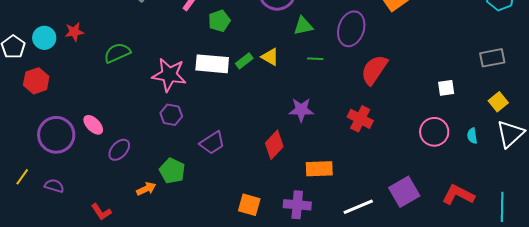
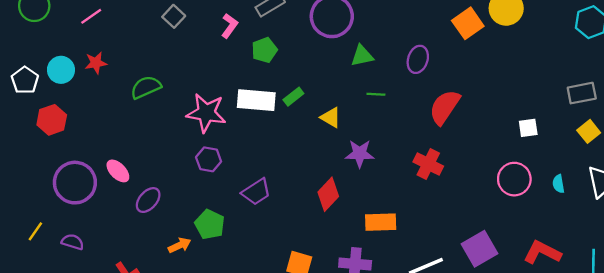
purple ellipse: (351, 29) -> (418, 59), size x0.7
yellow triangle: (270, 57) -> (331, 117), moved
yellow square: (498, 102) -> (589, 131), moved

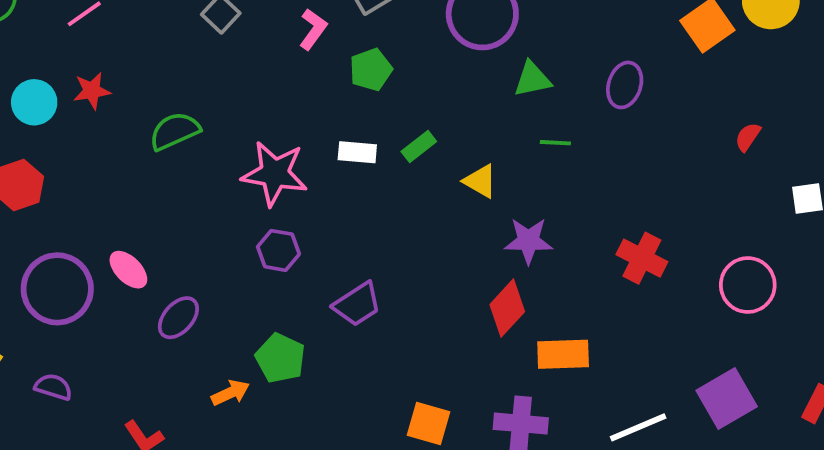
white rectangle: (256, 100) -> (357, 152), size x0.6
red semicircle: (445, 107) -> (748, 137), moved, size x0.5
pink circle: (514, 179) -> (748, 285), moved
red diamond: (328, 194) -> (507, 308), moved

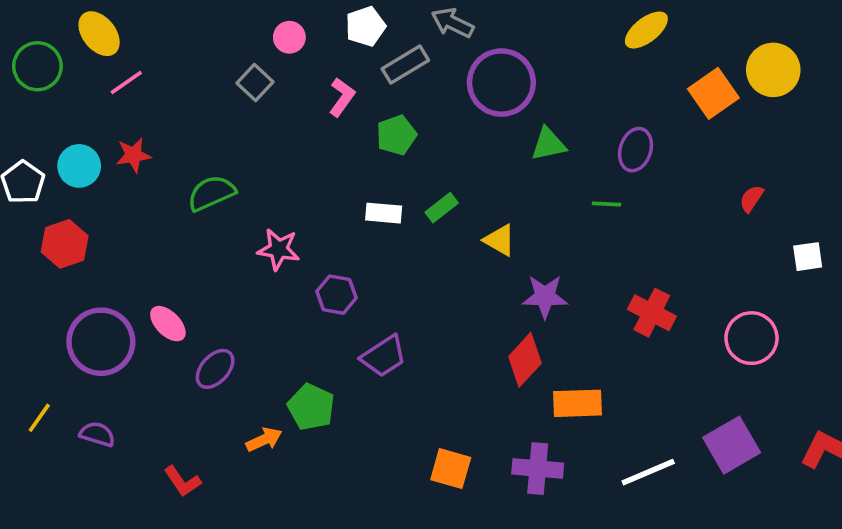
green line: (555, 143) -> (607, 204), moved
pink star: (275, 173) -> (278, 249), moved, size x0.7
purple hexagon: (278, 250) -> (336, 295), moved

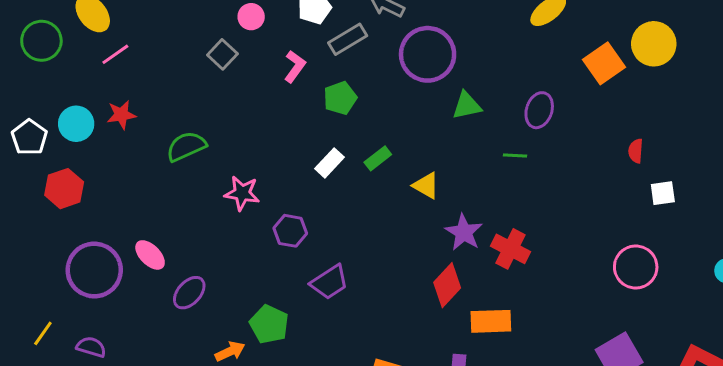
red semicircle: (751, 199) -> (636, 151), turned -30
white rectangle: (384, 213) -> (330, 163), turned -52
white square: (808, 257) -> (663, 193), moved
purple star: (545, 296) -> (464, 232), turned 30
red cross: (652, 313) -> (510, 249), moved

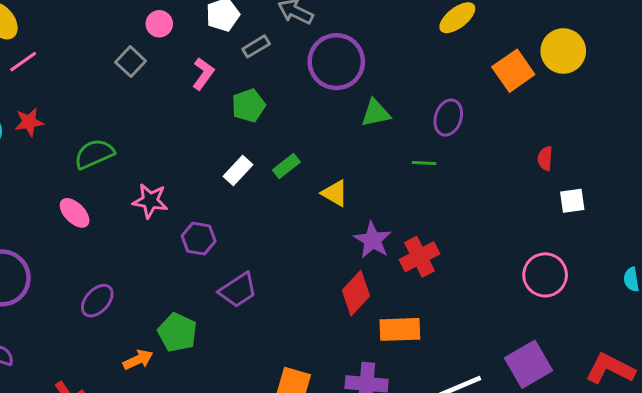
gray rectangle: (348, 39) -> (256, 46), size x0.7
red cross: (510, 249) -> (420, 257), turned 36
pink ellipse: (150, 255) -> (75, 213), moved

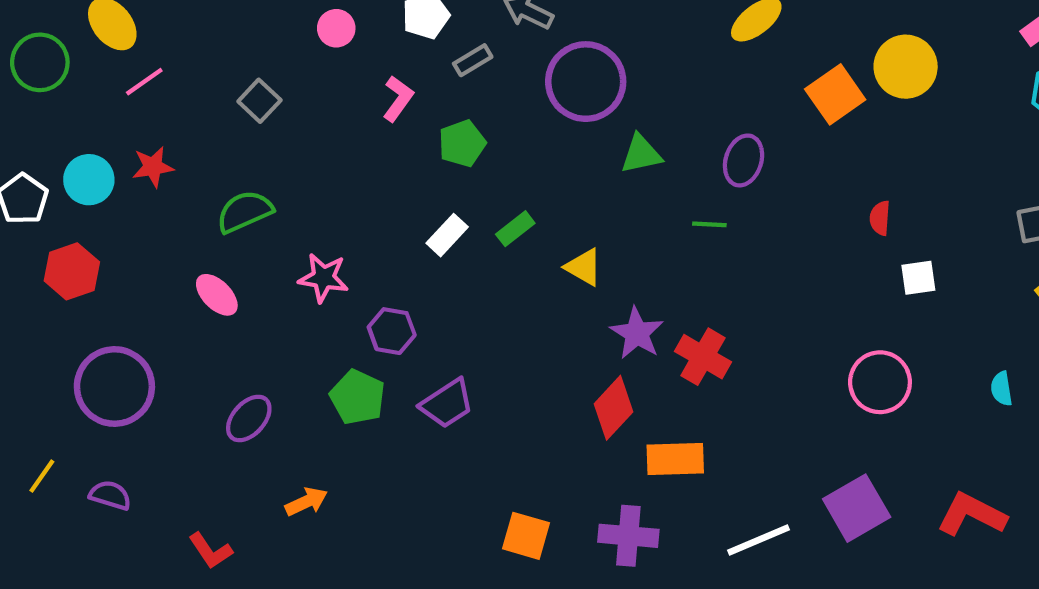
gray square: (131, 62) -> (259, 101), moved
red cross: (420, 257) -> (703, 357), turned -33
green pentagon: (177, 332) -> (358, 397), moved

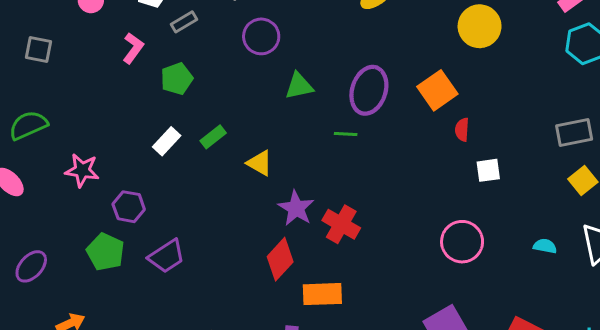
purple circle: (586, 82) -> (261, 36), size x0.7
orange square: (835, 94) -> (437, 90), moved
gray square: (259, 101) -> (38, 50), turned -32
purple ellipse: (744, 160) -> (369, 90), size x1.4
cyan semicircle: (1002, 389) -> (545, 246), turned 110

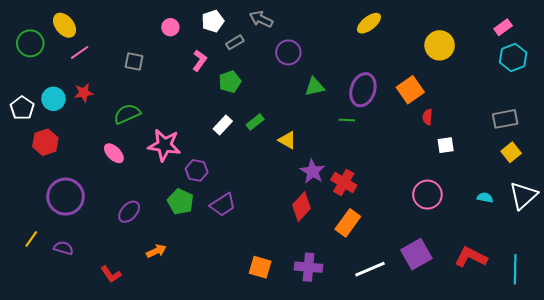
pink star: (82, 170) -> (164, 145), size x1.4
orange rectangle: (322, 294) -> (348, 223), moved, turned -52

